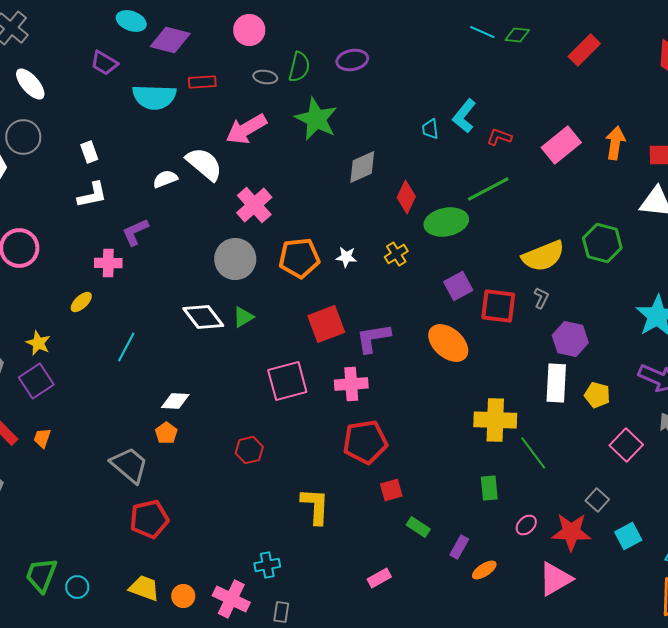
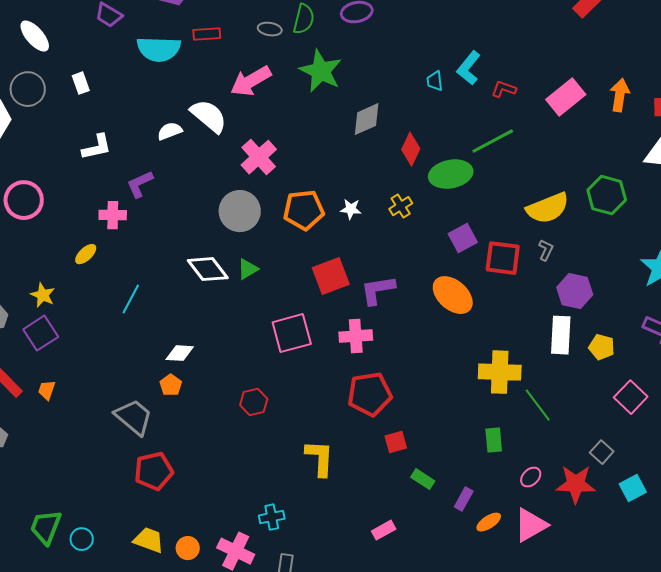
white rectangle: (89, 152) -> (81, 83), moved
pink triangle: (555, 579) -> (531, 525), moved

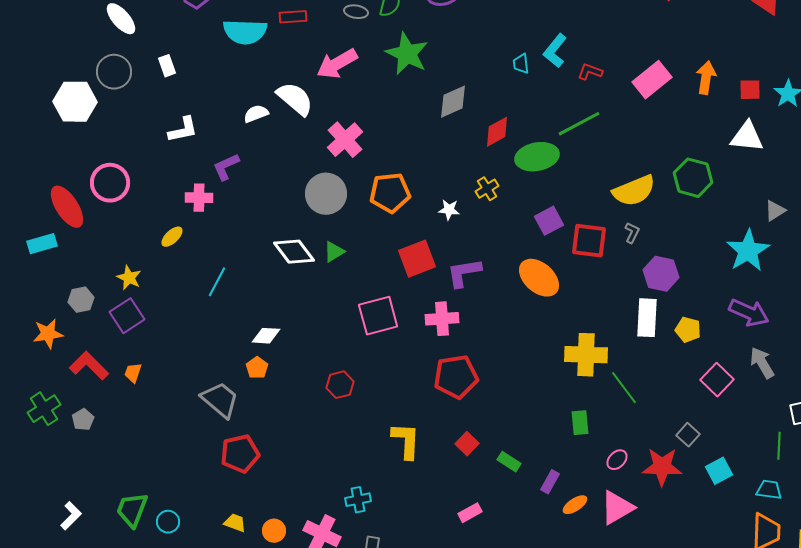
red diamond: (411, 149) -> (497, 132), turned 36
white star: (351, 209) -> (449, 210), moved
red square: (396, 442) -> (467, 444), moved, turned -30
yellow trapezoid: (149, 540) -> (235, 523), size x0.7

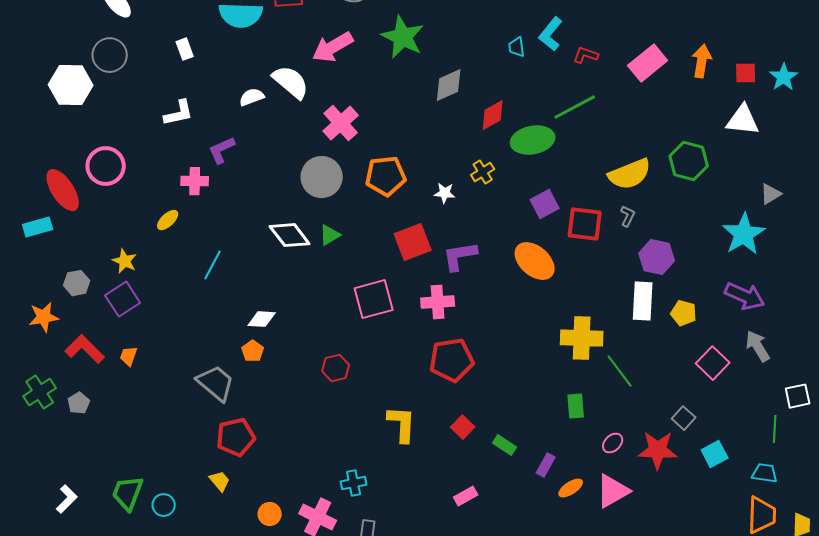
white rectangle: (167, 66) -> (185, 49), moved
yellow trapezoid: (235, 523) -> (220, 481), moved, turned 30

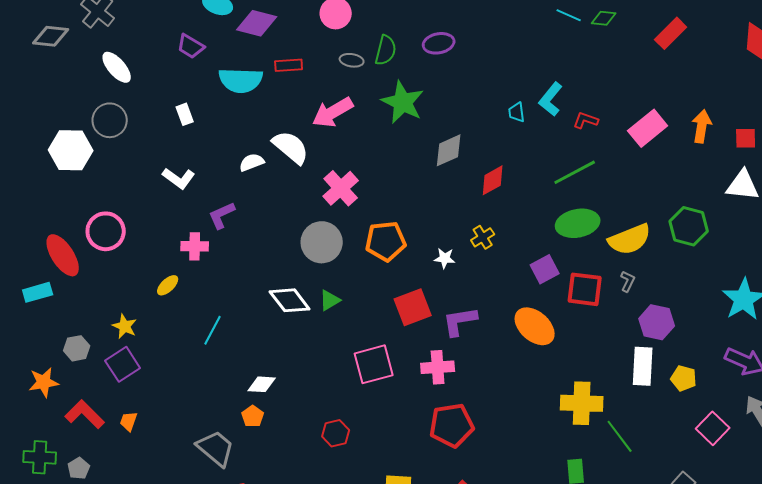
white L-shape: (179, 113) -> (179, 178), turned 48
green ellipse: (533, 140) -> (578, 223), moved
green cross: (40, 392) -> (40, 457), turned 36

